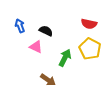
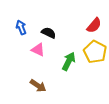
red semicircle: (89, 24) -> (94, 25), turned -63
brown arrow: (48, 80) -> (38, 86), moved

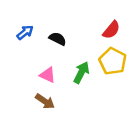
blue arrow: (21, 27) -> (25, 32), turned 72
pink triangle: (38, 50) -> (48, 75), moved

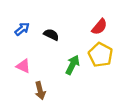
pink triangle: (48, 75) -> (23, 66), moved
brown arrow: (45, 101) -> (40, 91), turned 42

